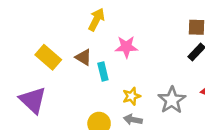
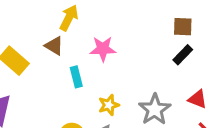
brown triangle: (83, 57) -> (54, 46), moved

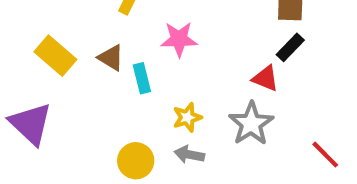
brown triangle: (54, 46) -> (111, 58), moved
red triangle: (198, 99) -> (266, 78), moved

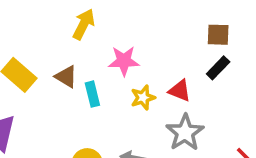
red triangle: (266, 78) -> (180, 91), moved
yellow star: (187, 117) -> (143, 98), moved

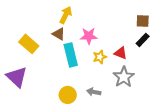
brown triangle: (66, 77) -> (59, 34), moved
cyan rectangle: (92, 94) -> (71, 55), size x1.6

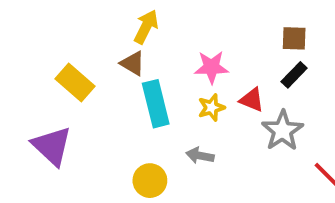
pink star: (89, 36) -> (211, 67), moved
gray star: (124, 77) -> (283, 131), moved
gray arrow: (94, 92) -> (200, 156), moved

